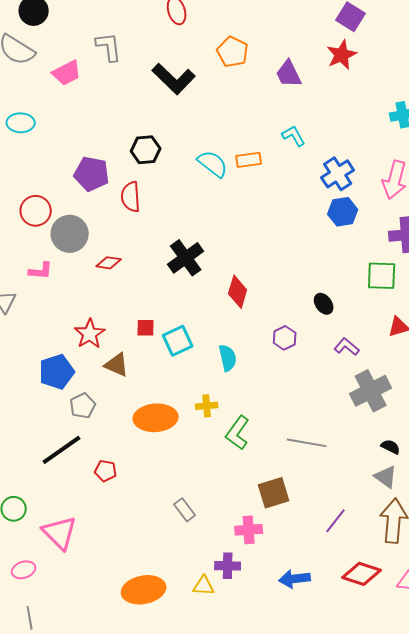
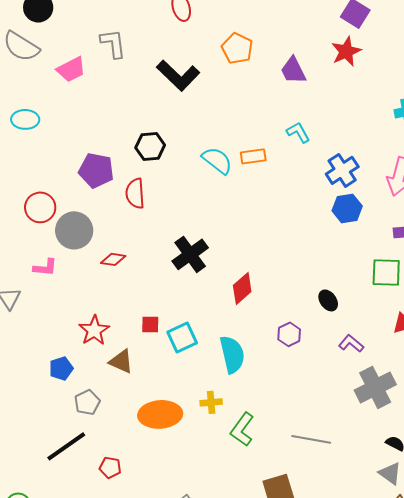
red diamond: (238, 292) -> (242, 288), turned 32
cyan semicircle: (228, 358) -> (232, 354), size x1.4
blue pentagon: (57, 372) -> (61, 368), size x0.7

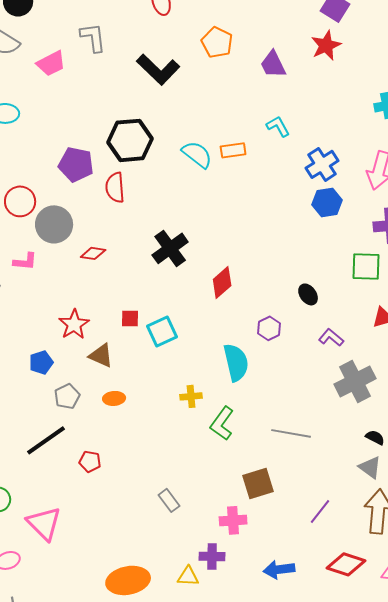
black hexagon: (150, 146) -> (130, 140), size x1.5
cyan semicircle: (232, 354) -> (236, 362), moved
orange ellipse: (160, 414) -> (114, 398), moved, size x0.5

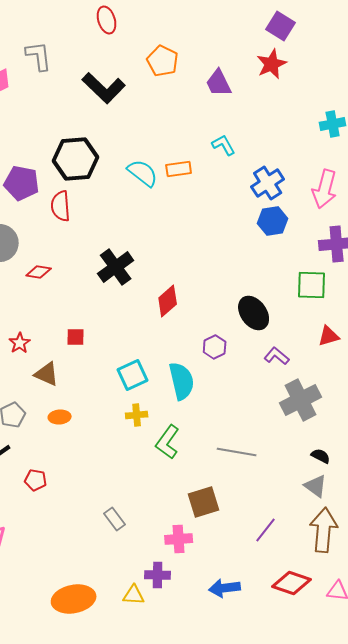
black ellipse: (308, 294) -> (254, 313), size x1.6
red star: (74, 324) -> (20, 343), size x0.7
cyan square: (162, 331) -> (133, 375), moved

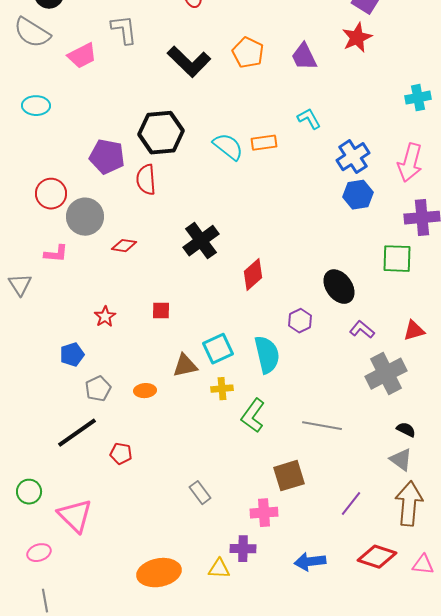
orange pentagon: (163, 61) -> (248, 53), moved
red triangle: (329, 336) -> (414, 331), moved
brown triangle: (47, 374) -> (185, 366), moved, turned -36

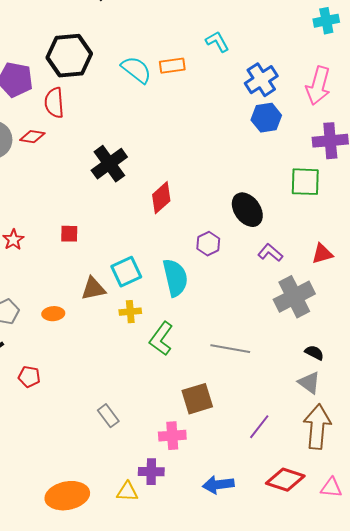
red diamond: (124, 246) -> (32, 137), moved

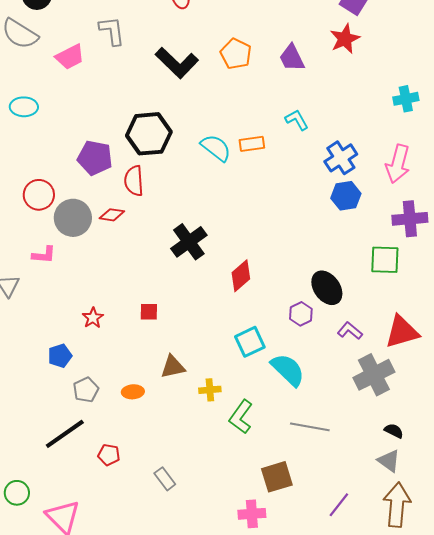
purple hexagon: (208, 244) -> (301, 314), moved
red triangle: (322, 254) -> (402, 332), size x1.6
cyan square: (126, 272) -> (250, 342), moved
cyan semicircle: (175, 278) -> (288, 370), moved, turned -33
gray rectangle: (108, 416) -> (165, 479), moved

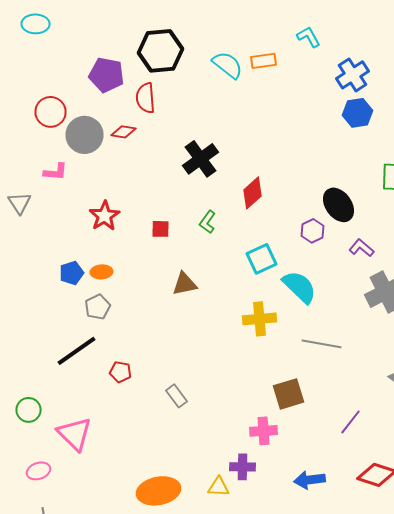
red star: (93, 318) -> (104, 216), moved, size x1.4
yellow cross: (210, 390) -> (260, 319), moved, size x1.5
orange ellipse: (133, 392) -> (102, 272), moved
green L-shape: (241, 417) -> (208, 222), moved, size x0.7

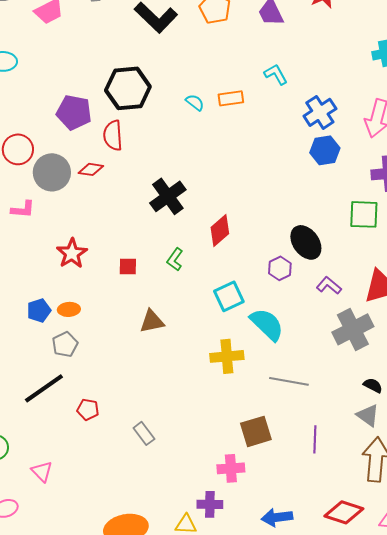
cyan semicircle: (228, 65) -> (195, 102), size x0.6
purple line: (350, 422) -> (315, 439), moved, turned -36
pink triangle: (74, 434) -> (42, 471), size x0.6

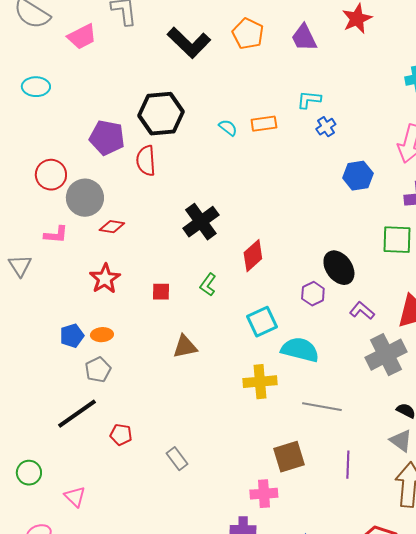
cyan L-shape: (276, 74) -> (309, 100), turned -55
blue cross: (320, 112) -> (326, 127), moved, size x0.6
red diamond: (91, 169) -> (112, 227), moved
cyan semicircle: (267, 324) -> (300, 350), turned -30

